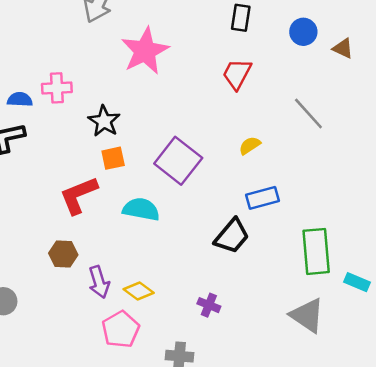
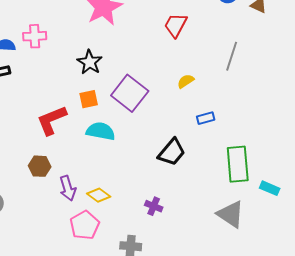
gray line: (308, 114) -> (232, 56), turned 60
black star: (104, 121) -> (90, 62), moved
orange square: (113, 158) -> (89, 99), moved
blue rectangle: (262, 198) -> (206, 118), moved, size x0.7

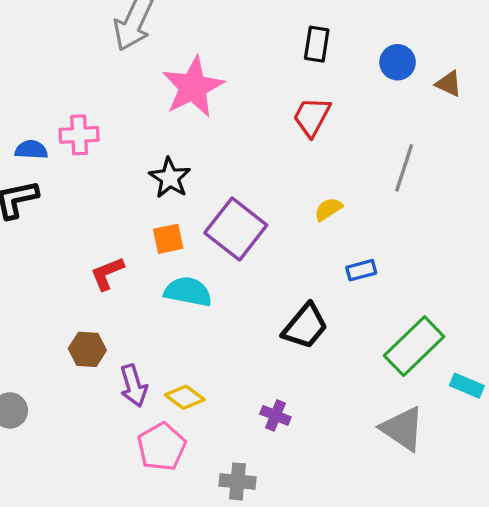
red L-shape: (52, 120) -> (107, 273), size x0.7
green rectangle: (238, 164) -> (414, 346), turned 51

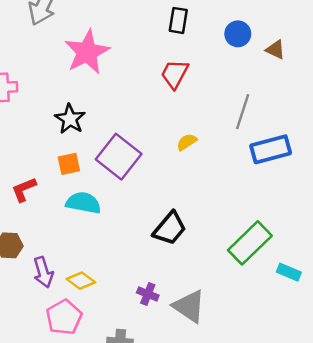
blue rectangle: (361, 270) -> (271, 149), moved, size x1.8
gray triangle: (403, 429) -> (189, 306), moved

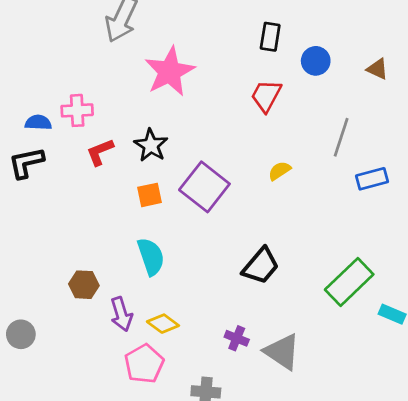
blue circle: (238, 34) -> (316, 61), moved
blue rectangle: (271, 149) -> (372, 179), size x0.7
red L-shape: (24, 189) -> (100, 152), moved
cyan semicircle: (83, 203) -> (151, 257), moved, turned 60

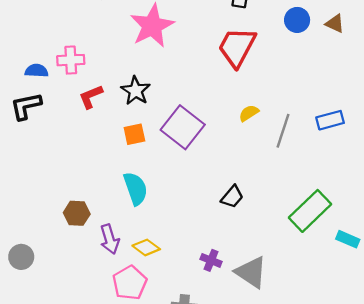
blue circle: (316, 61) -> (297, 20), moved
red trapezoid: (266, 96) -> (237, 47), size x1.4
gray line: (341, 137) -> (283, 131), moved
black trapezoid: (261, 266) -> (232, 197), size x0.7

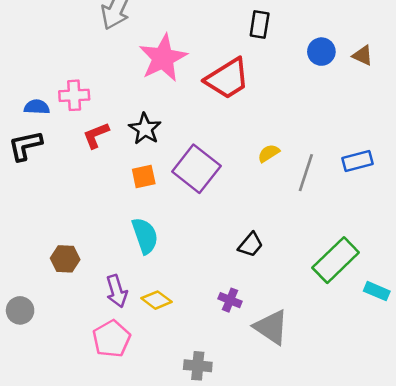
red trapezoid: (237, 47) -> (227, 79), moved, turned -150
brown hexagon: (77, 213) -> (65, 259), moved
purple cross: (211, 260) -> (230, 300), moved
pink pentagon: (130, 283) -> (111, 339), moved

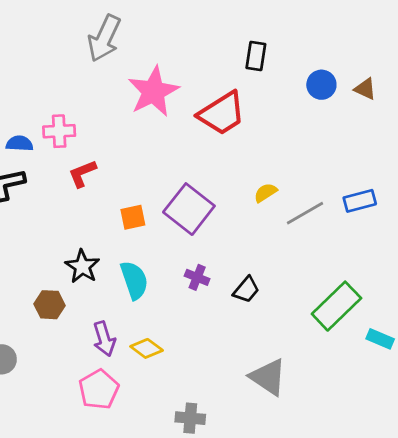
black star: (145, 129) -> (82, 266), moved
gray line: (306, 173) -> (305, 213), turned 42
purple cross: (230, 300) -> (197, 277), moved

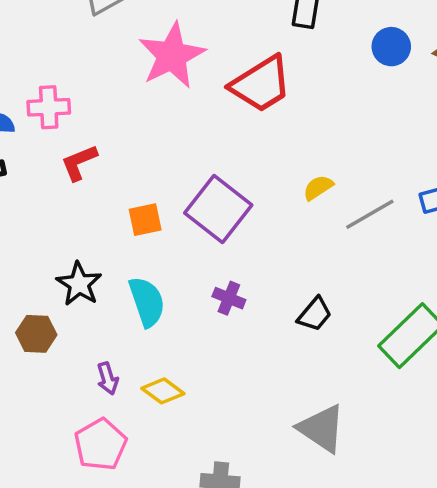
black trapezoid: (246, 290) -> (315, 314), moved
purple arrow: (104, 339) -> (108, 378), size x0.7

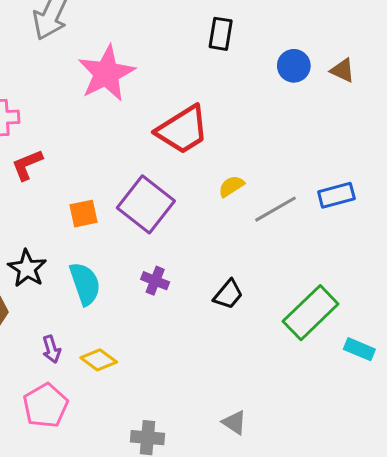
red trapezoid: (261, 84) -> (183, 130), moved
gray triangle: (322, 428) -> (234, 422), moved, size x0.6

